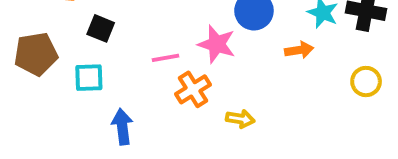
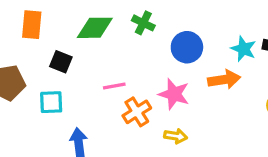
pink star: (217, 44) -> (174, 94), moved
orange arrow: (299, 50) -> (224, 80), size x1.4

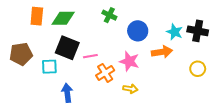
green diamond: (95, 28) -> (63, 18), moved
black square: (61, 62) -> (67, 48), moved, size x1.6

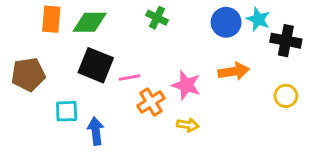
blue circle: (138, 31) -> (226, 22), moved
cyan star: (175, 32) -> (258, 19), moved
cyan square: (49, 67) -> (67, 111), moved

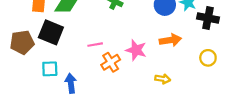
black square: (96, 65) -> (51, 32), moved
yellow arrow: (188, 125) -> (163, 79), moved

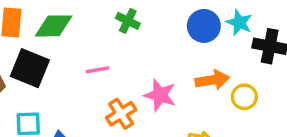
pink line: (95, 45) -> (97, 70), moved
yellow circle: (208, 58) -> (244, 97), moved

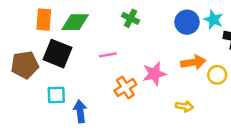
pink star: (160, 95) -> (154, 74), turned -30

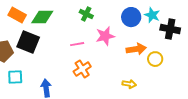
orange rectangle: (44, 20) -> (17, 15), turned -66
pink line: (108, 55) -> (77, 44), moved
pink star: (154, 74) -> (105, 36), moved
cyan square: (56, 95) -> (15, 77), moved

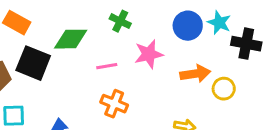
green diamond: (42, 17) -> (71, 39), moved
orange cross: (82, 69) -> (114, 104), turned -36

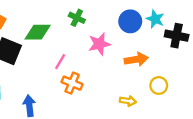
pink line: (107, 66) -> (60, 62), moved, turned -49
yellow circle: (224, 89) -> (159, 85), moved

